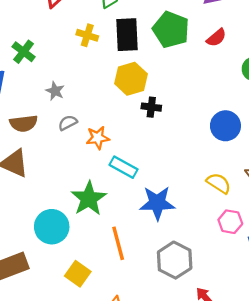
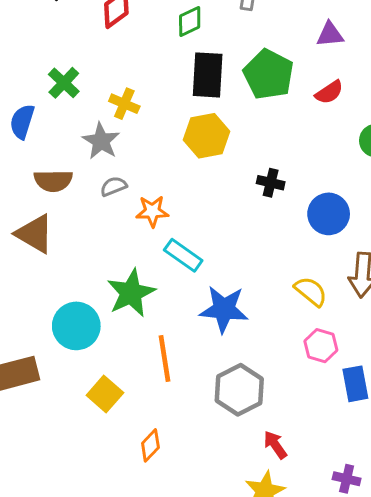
yellow cross: (87, 35) -> (124, 104), moved
gray star: (55, 91) -> (101, 141), size x1.4
black cross: (151, 107) -> (271, 183), moved

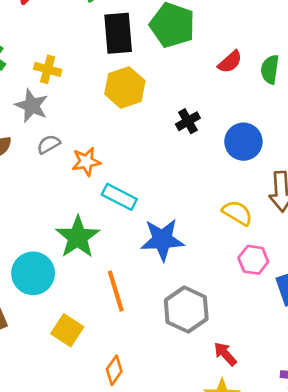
red semicircle: (329, 92) -> (230, 62), moved
black cross: (271, 183) -> (188, 121), turned -35

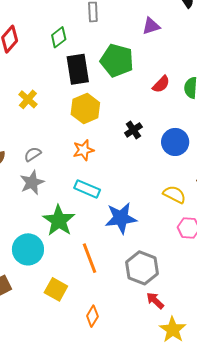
yellow cross: (48, 69) -> (28, 99), turned 30
gray star: (32, 106) -> (32, 182), moved, turned 30
orange star: (86, 162) -> (83, 150), moved
red arrow: (225, 354) -> (155, 301), moved

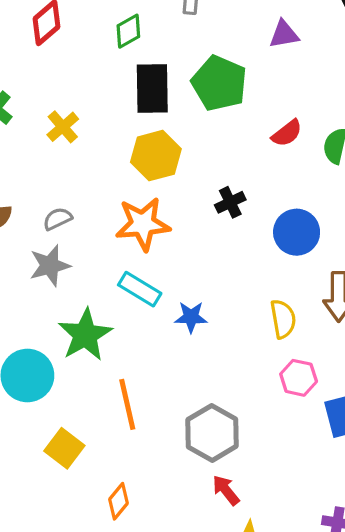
orange star: (83, 150) -> (143, 224), size x1.5
yellow semicircle: (174, 194) -> (283, 319), turned 45
blue star: (121, 218) -> (191, 317), moved, size x0.6

